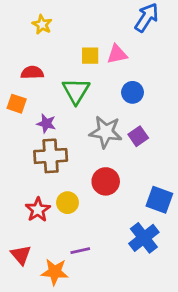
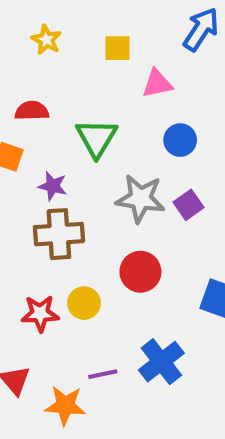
yellow square: (90, 56) -> (117, 48), moved
red star: (38, 210) -> (40, 314), turned 30
blue cross: (144, 238) -> (161, 362), moved

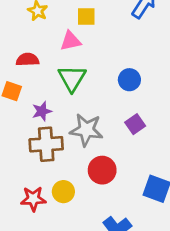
pink triangle: (157, 84) -> (71, 41), moved
purple star: (53, 186) -> (42, 111), turned -30
gray star: (140, 199) -> (86, 130), moved

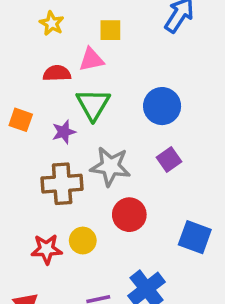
red semicircle: (28, 60) -> (57, 73), moved
blue circle: (129, 80) -> (162, 106), size x1.4
purple star: (42, 111) -> (64, 132), moved

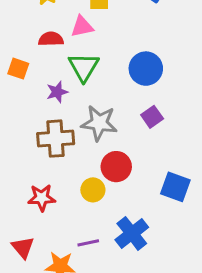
orange square: (21, 120) -> (18, 69), moved
yellow circle: (83, 241) -> (93, 190), moved

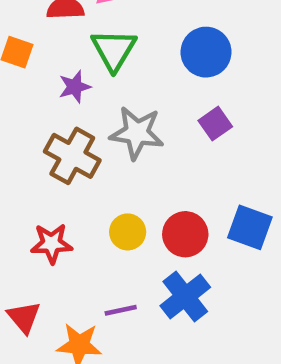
brown cross: (56, 139) -> (72, 156), turned 33
red circle: (116, 167) -> (185, 234), moved

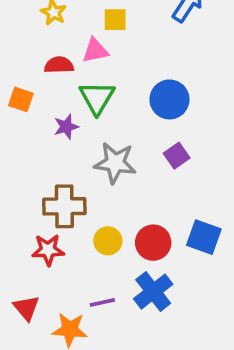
brown cross: (72, 156) -> (64, 206), moved, turned -30

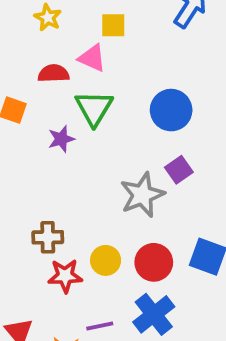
pink triangle: (95, 51) -> (92, 58), turned 36
gray star: (115, 163) -> (142, 195), moved, turned -30
brown cross: (64, 206) -> (48, 237), moved, size x0.7
red star: (48, 250) -> (65, 276), moved

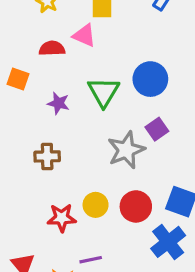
green triangle: (94, 108) -> (104, 92), moved
purple star: (61, 139) -> (58, 103), turned 30
brown cross: (48, 237) -> (47, 156), moved
blue cross: (154, 314) -> (168, 242), moved

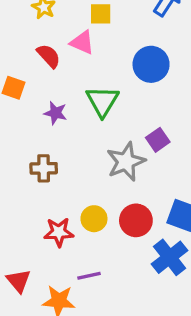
red semicircle: (52, 48) -> (49, 56), turned 50
blue circle: (150, 79) -> (151, 64), moved

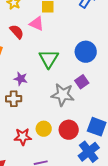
blue circle: (151, 64) -> (86, 52), moved
purple star: (55, 113) -> (21, 79), moved
gray star: (126, 162) -> (63, 95), turned 30

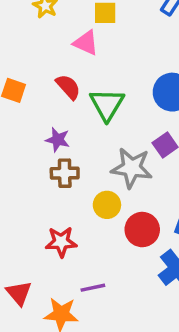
red semicircle: (17, 32) -> (68, 87), moved
brown cross: (14, 99) -> (65, 173), moved
yellow circle: (44, 129) -> (107, 205), moved

